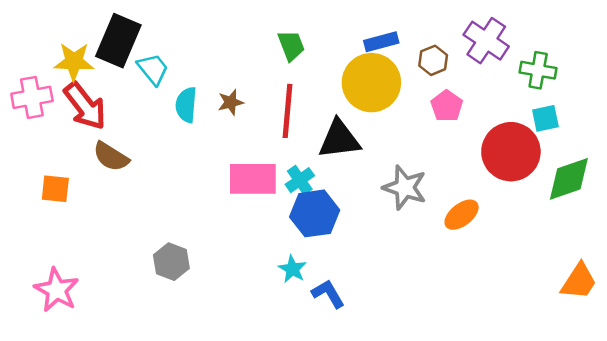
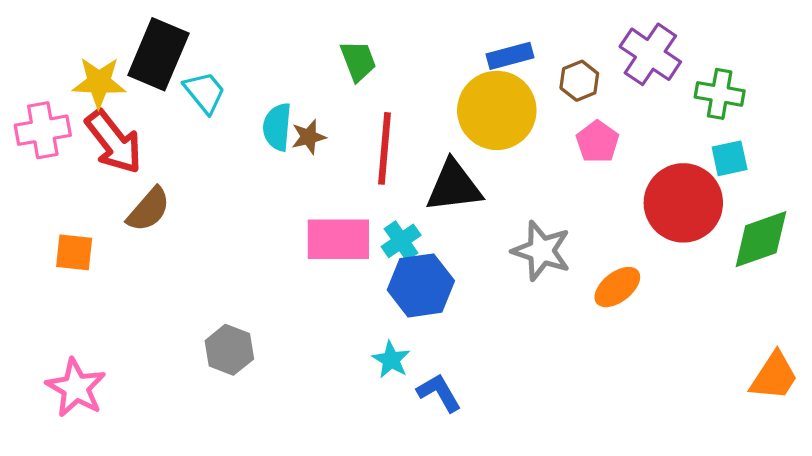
green trapezoid: (291, 46) -> (358, 61), moved
cyan semicircle: (186, 105) -> (277, 127), moved
brown semicircle: (111, 157) -> (148, 209), turned -81

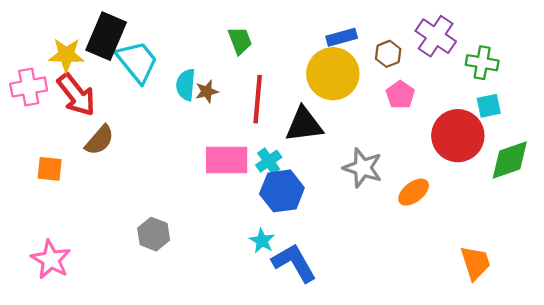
cyan trapezoid: (205, 92) -> (137, 62), size x1.5
orange trapezoid: (774, 376) -> (475, 263), moved, turned -51
blue L-shape: (439, 393) -> (294, 263), size x1.5

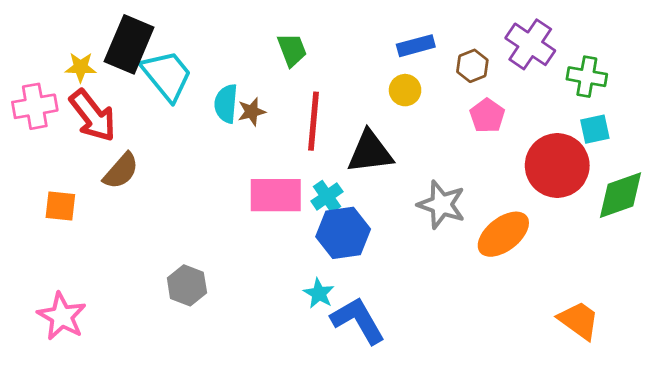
yellow star: (66, 55) -> (81, 67), size x0.7
yellow circle: (333, 74) -> (405, 90), size x0.5
orange ellipse: (414, 192) -> (503, 234), size x1.4
orange trapezoid: (475, 263) -> (579, 320), turned -36

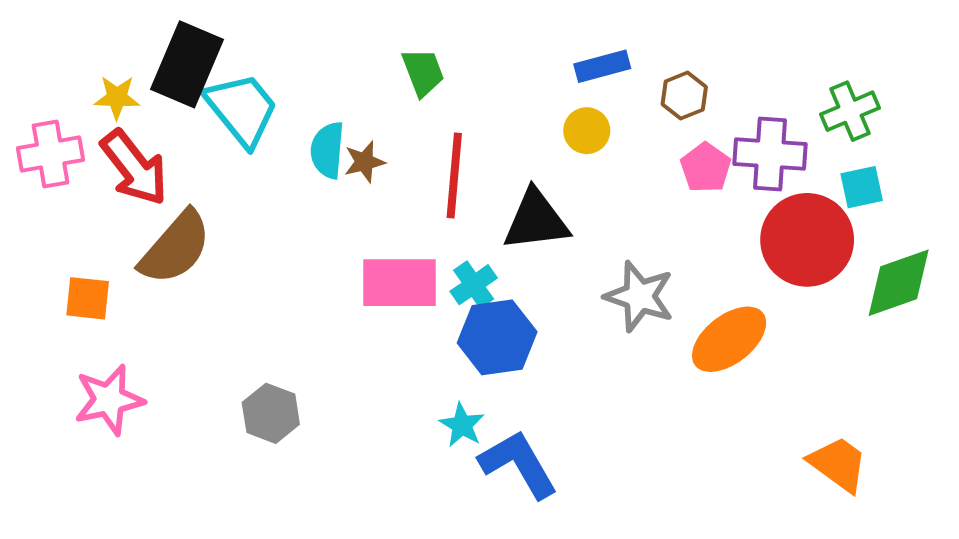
purple cross: (530, 44) -> (770, 154), moved, turned -30
green cross: (587, 77) -> (850, 111), turned -33
brown semicircle: (121, 171) -> (175, 248), size x1.4
pink star: (62, 316) -> (109, 400), moved, turned 30

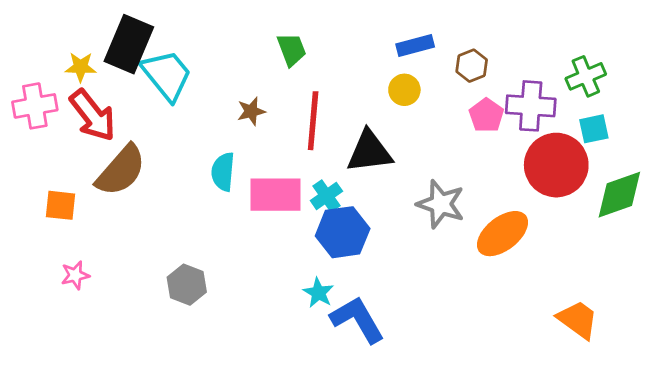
cyan semicircle: (327, 150) -> (223, 172), moved
pink star: (109, 400) -> (75, 275), size x0.6

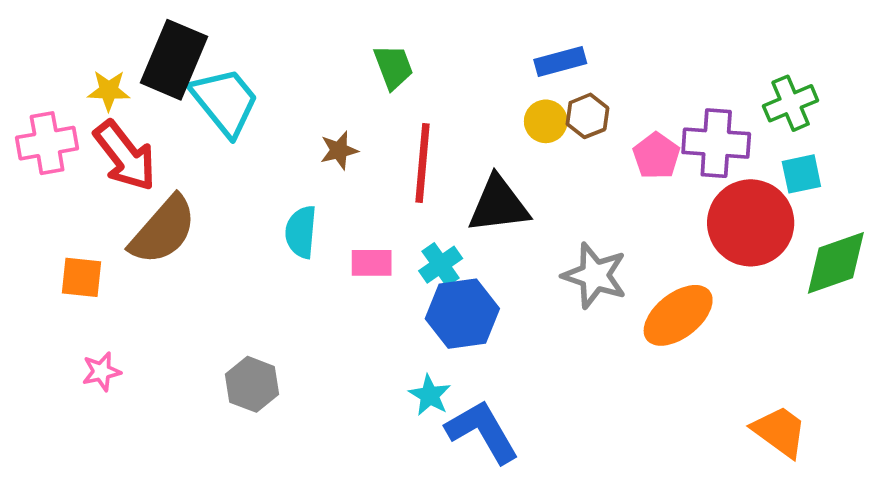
brown hexagon: (472, 66) -> (587, 116), moved
pink rectangle: (275, 195) -> (372, 263), size x0.6

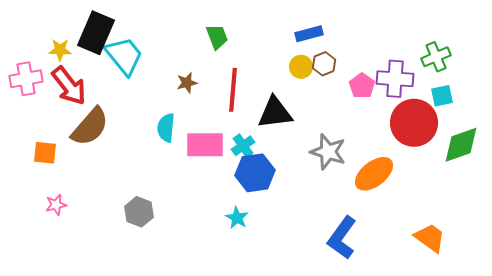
pink rectangle: (372, 263) -> (205, 145), size x1.6
blue L-shape: (482, 431) -> (342, 238), moved, turned -114

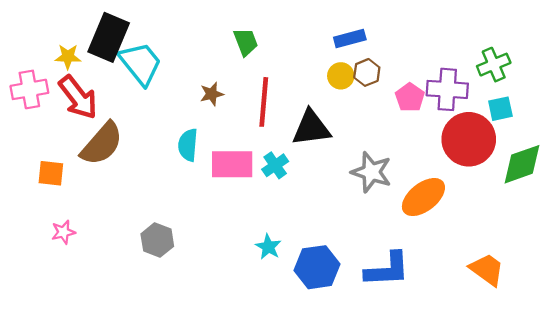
blue hexagon: (255, 173) -> (317, 267), moved
blue L-shape: (342, 238) -> (387, 269), turned -129

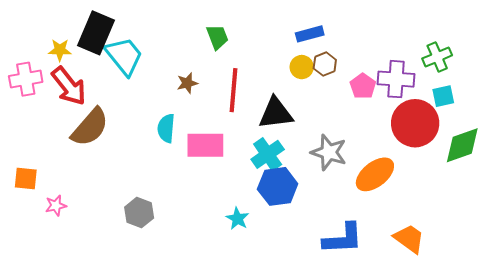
cyan cross: (275, 165) -> (268, 154), moved, size x1.4
orange square: (51, 173) -> (26, 178), moved
blue hexagon: (317, 267) -> (278, 186), moved
orange trapezoid: (487, 269) -> (409, 239), moved

